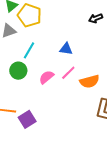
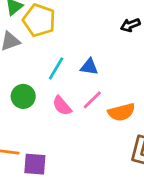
cyan line: (29, 50) -> (56, 68), moved
pink semicircle: (46, 77) -> (62, 106), turned -91
purple square: (27, 119) -> (35, 164), turned 36

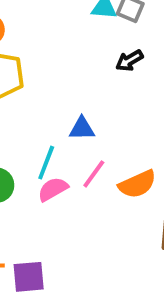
cyan line: (56, 68) -> (46, 163), moved
pink semicircle: (62, 106) -> (53, 189), turned 110

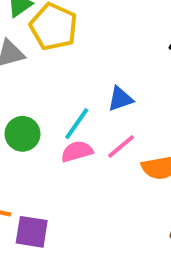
blue triangle: (82, 128) -> (120, 99), turned -32

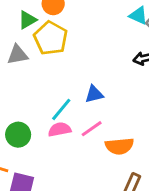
green circle: (22, 134) -> (18, 135), moved

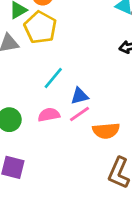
blue triangle: (94, 94) -> (80, 96), moved
cyan line: (61, 109) -> (53, 78), moved

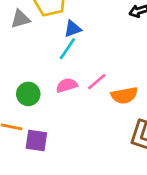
blue triangle: (80, 96) -> (73, 29), moved

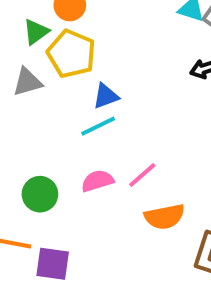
cyan line: (67, 49) -> (98, 126), turned 30
orange semicircle: (124, 95) -> (165, 217), moved

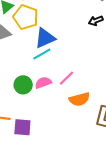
blue triangle: (106, 96) -> (45, 38), size x1.5
green circle: (40, 194) -> (23, 85), moved

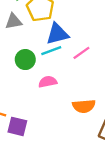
pink line: (67, 78) -> (81, 53), moved
green circle: (23, 85) -> (25, 60), moved

